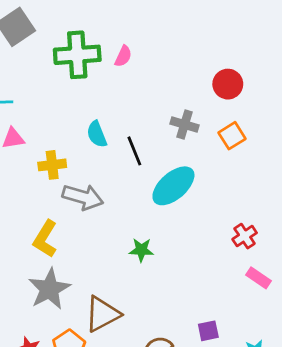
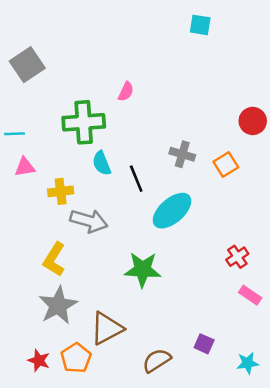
green cross: (77, 55) -> (84, 122), moved
red circle: (228, 84) -> (253, 121), moved
green star: (141, 250) -> (143, 270), size x1.6
purple square: (208, 331) -> (204, 344), turned 36

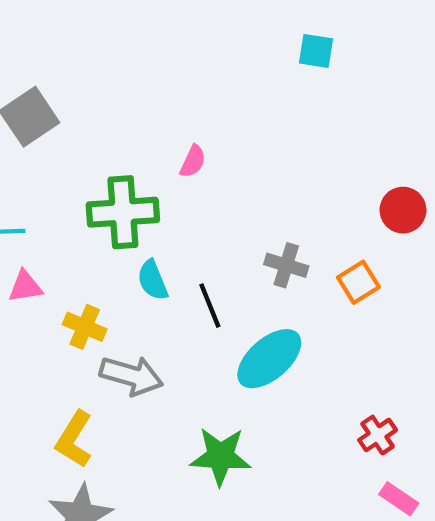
yellow cross: (61, 191) -> (85, 327), turned 30

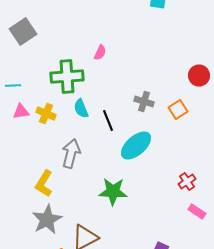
yellow cross: (85, 327) -> (46, 114), moved
gray arrow: (131, 376) -> (71, 154), turned -92

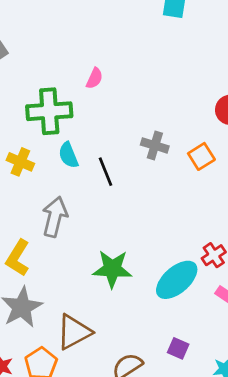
cyan ellipse: (136, 146) -> (177, 280), moved

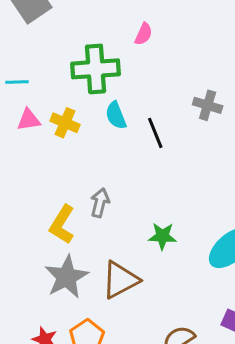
gray arrow: (55, 217) -> (100, 203), moved, size x0.7
green star: (112, 269) -> (162, 236), size x0.7
brown triangle: (74, 332) -> (120, 280), moved

